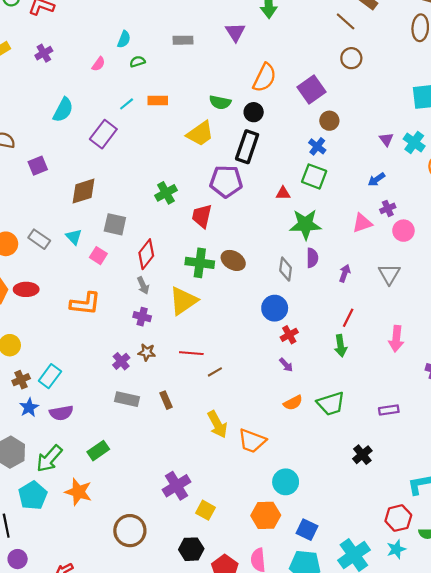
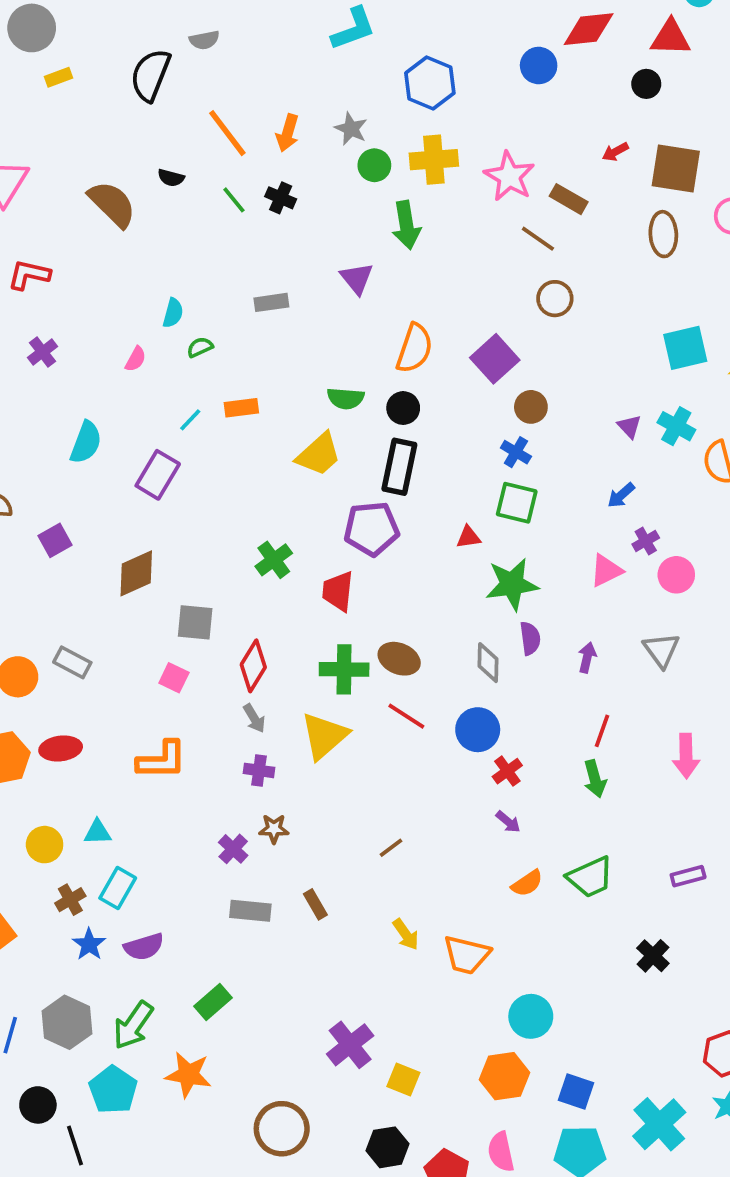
cyan triangle: (74, 237) -> (98, 832), moved, turned -42
red line: (191, 353) -> (406, 716), moved, turned 35
yellow arrow: (217, 424) -> (406, 934), size x0.7

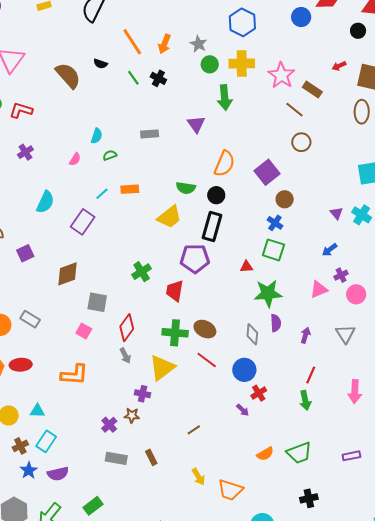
purple cross: (259, 770) -> (143, 394), moved
purple arrow: (508, 822) -> (243, 410), moved
black cross: (653, 956) -> (309, 498), moved, turned 30

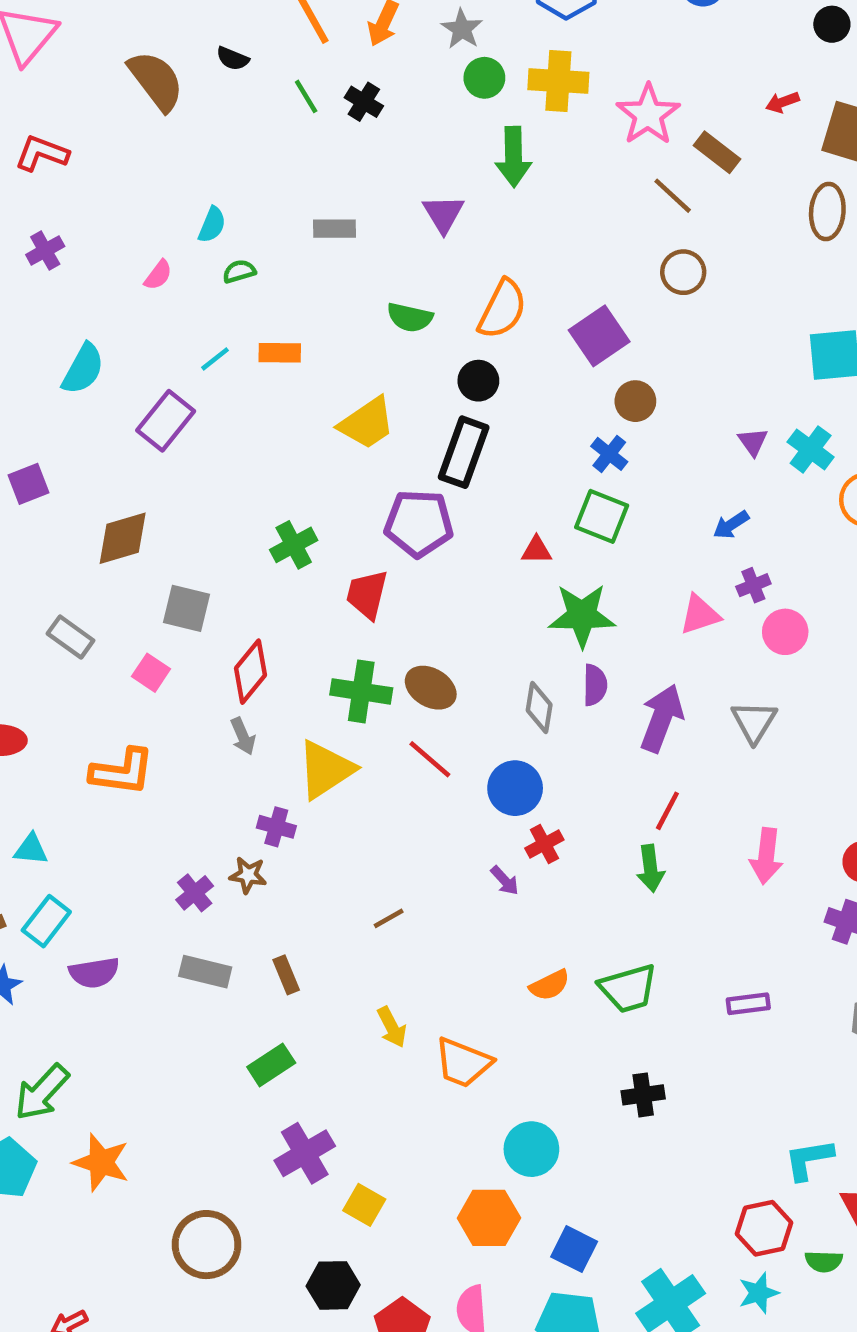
green semicircle: (186, 188) -> (410, 317), moved
gray rectangle: (30, 319) -> (71, 637), moved
purple arrow: (305, 335) -> (662, 718), size x1.8
purple semicircle: (58, 474) -> (94, 973), moved
green rectangle: (93, 506) -> (271, 1065), moved

